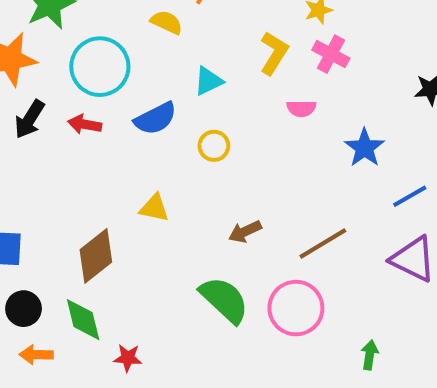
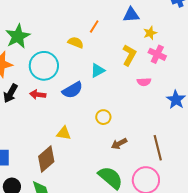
yellow circle: (214, 146) -> (103, 117), moved
yellow triangle: (154, 208) -> (64, 133), moved
brown line: (323, 244) -> (158, 148), turned -70

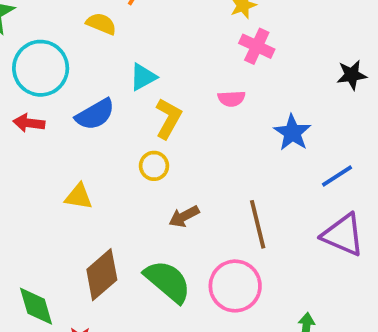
yellow L-shape: (129, 55) -> (168, 118), moved
brown diamond: (46, 159) -> (102, 275), moved

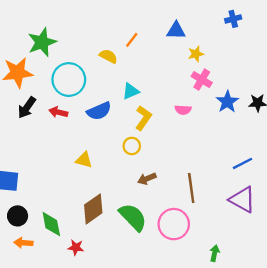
blue star: (292, 133) -> (227, 102), moved

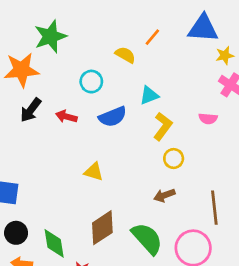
blue triangle: (176, 31) -> (203, 28), size x1.4
cyan circle: (69, 80) -> (91, 82), moved, size x0.6
yellow circle: (132, 146) -> (174, 159), moved

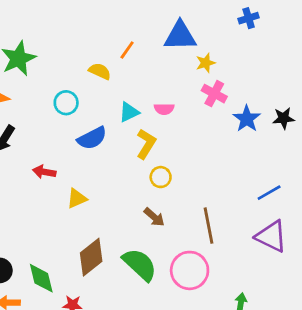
red arrow: (66, 117) -> (44, 172), moved
pink semicircle: (208, 119) -> (164, 109), moved
yellow triangle: (94, 172) -> (77, 198), turned -36
brown arrow: (164, 195) -> (154, 217), turned -114

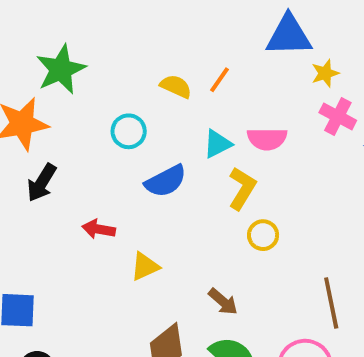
orange line: (127, 50) -> (220, 80), moved
pink semicircle: (164, 109) -> (267, 139), size x1.4
brown arrow: (154, 217) -> (223, 302), moved

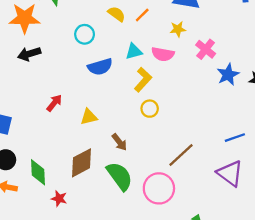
yellow star: (325, 73) -> (178, 29), moved
black arrow: (42, 183) -> (29, 54), turned 30
red arrow: (99, 229) -> (54, 103), moved, turned 108
yellow triangle: (145, 266) -> (89, 117), moved
brown line: (331, 303) -> (181, 155), turned 48

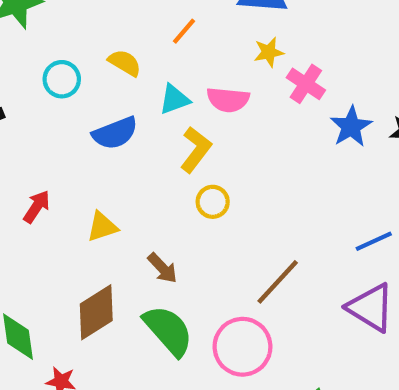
yellow semicircle: (117, 14) -> (125, 63), moved
yellow star: (178, 29) -> (269, 52), moved
cyan circle: (85, 34) -> (62, 79), moved

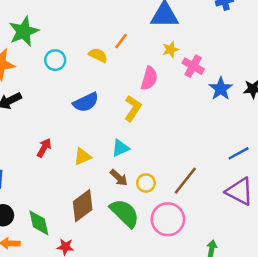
yellow semicircle: (125, 63) -> (98, 55), moved
cyan circle: (62, 79) -> (55, 60), moved
cyan triangle: (174, 99) -> (120, 148), moved
pink semicircle: (228, 100) -> (149, 78), turned -75
yellow circle: (213, 202) -> (146, 183), moved

